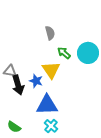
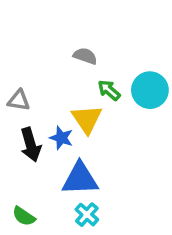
gray semicircle: (50, 33) -> (85, 56), turned -56
gray triangle: (10, 71) -> (19, 100), moved

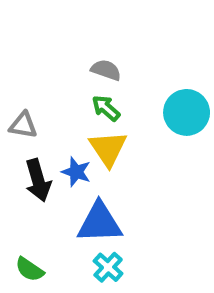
green arrow: (109, 90) -> (106, 108), moved

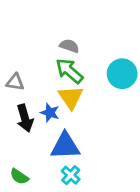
green arrow: (106, 108) -> (69, 71), size x1.5

